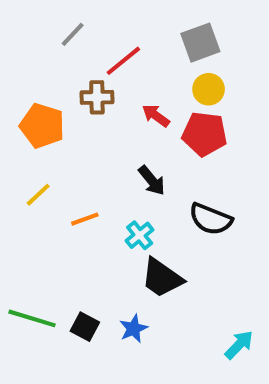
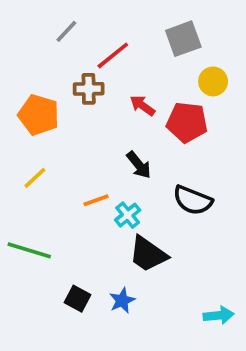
yellow circle: (209, 89) -> (213, 81), moved
orange line: (85, 219) -> (96, 200), moved
green line: (32, 318) -> (29, 250), moved
cyan arrow: (239, 345) -> (219, 315), turned 40

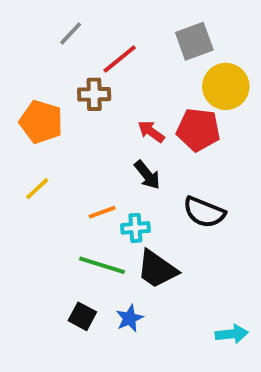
yellow circle: (213, 81) -> (226, 86), size x1.5
red arrow: (142, 106) -> (151, 132), moved
cyan cross: (128, 215) -> (135, 228), turned 35
green line: (29, 250) -> (102, 265), moved

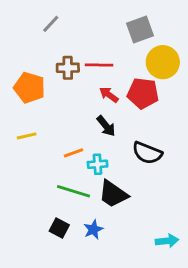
red line: (120, 59) -> (99, 65), moved, turned 40
yellow line: (37, 189) -> (27, 136), turned 30

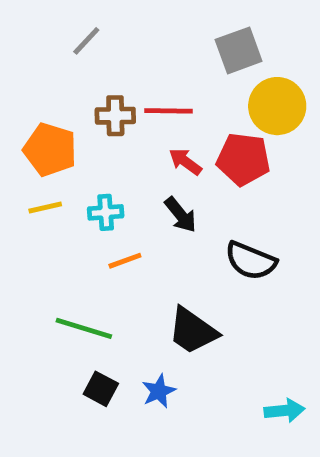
yellow line: (27, 136) -> (45, 208), moved
cyan cross: (98, 164) -> (106, 212), moved
green line: (73, 191) -> (84, 328), moved

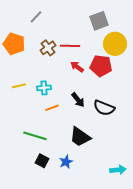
brown cross: (115, 116) -> (48, 48), turned -35
orange pentagon: (50, 150) -> (14, 44), moved
black arrow: (181, 215) -> (78, 100), moved

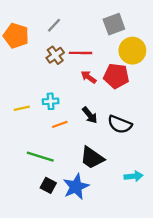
gray line: (36, 17) -> (54, 25), moved
orange pentagon: (14, 44) -> (16, 36), moved
yellow line: (19, 86) -> (22, 108), moved
blue star: (66, 162) -> (76, 187), size x1.6
cyan arrow: (118, 170) -> (134, 176), moved

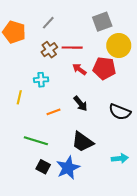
cyan cross: (51, 101) -> (41, 80), moved
yellow line: (22, 108) -> (19, 97), turned -64
black semicircle: (120, 124) -> (120, 112), moved

